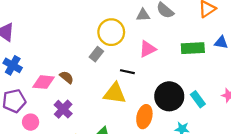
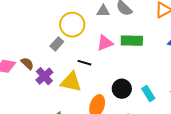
green rectangle: (193, 48) -> (132, 41), moved
black circle: (169, 96) -> (122, 89), size x0.7
purple cross: (63, 109) -> (44, 76), moved

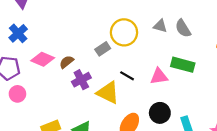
pink triangle: (105, 43) -> (159, 76), moved
brown semicircle: (27, 63) -> (67, 62), turned -96

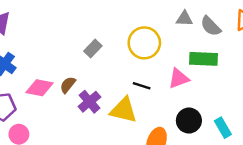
gray triangle: (160, 26) -> (184, 19), moved
gray semicircle: (183, 28) -> (211, 26), moved
yellow circle: (124, 32) -> (144, 43), moved
gray rectangle: (103, 49) -> (93, 48), moved

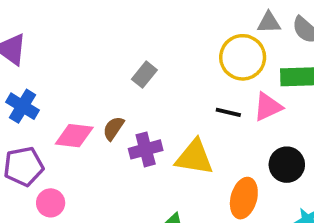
yellow circle: (144, 43) -> (243, 57), moved
black line: (142, 86) -> (228, 112), moved
purple cross: (89, 102) -> (146, 149), turned 30

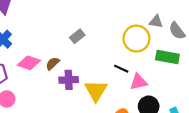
pink triangle: (268, 107) -> (139, 82), moved
yellow triangle: (194, 157) -> (96, 91), turned 40

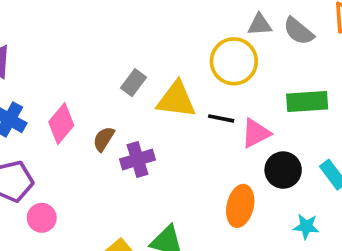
green rectangle: (167, 57) -> (307, 102), moved
pink diamond: (29, 63) -> (61, 124), moved, turned -55
yellow triangle: (96, 91) -> (176, 100), moved, turned -40

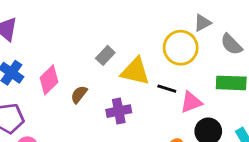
gray triangle: (260, 25) -> (202, 23), turned -30
gray semicircle: (299, 31) -> (231, 44), moved
purple cross: (137, 159) -> (119, 111), moved

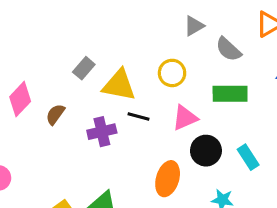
yellow circle: (181, 48) -> (172, 73), moved, size x0.7
black line: (167, 89) -> (138, 116), moved

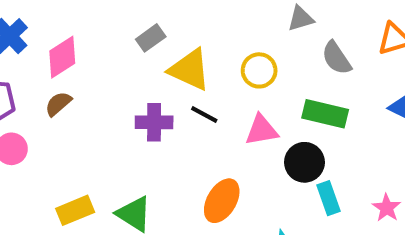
brown semicircle: (55, 114) -> (58, 104), moved
black circle: (206, 151) -> (304, 162), moved

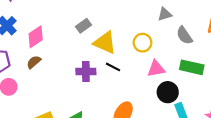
green rectangle: (325, 114) -> (192, 67), moved
pink triangle: (262, 130) -> (156, 69), moved

